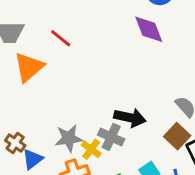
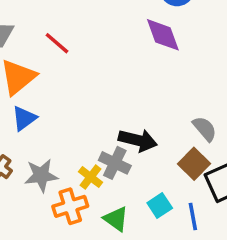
gray star: (69, 138) -> (41, 175), moved
blue triangle: (33, 159) -> (24, 118), moved

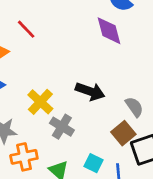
black arrow: (138, 140) -> (90, 91), moved
yellow cross: (91, 177) -> (40, 102), moved, size x1.4
cyan square: (160, 206) -> (94, 163), turned -36

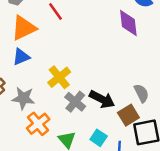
black arrow: (90, 91) -> (102, 99), moved
orange cross: (24, 157) -> (38, 124), turned -35

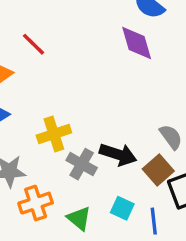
yellow cross: (59, 77) -> (54, 134), turned 30
orange cross: (38, 124) -> (36, 203), turned 30

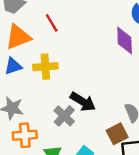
yellow cross: (54, 134) -> (45, 67), moved
black arrow: (118, 154) -> (83, 102), moved

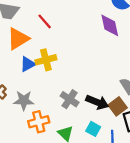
blue triangle: (13, 66) -> (28, 64), moved
black arrow: (83, 102) -> (97, 102), moved

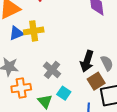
black arrow: (97, 102) -> (87, 61), moved, turned 80
cyan square: (93, 129) -> (64, 93), moved

